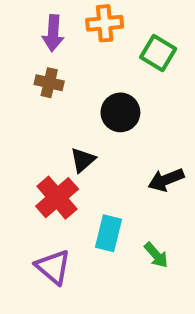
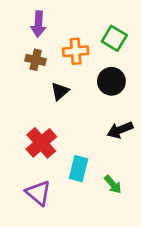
orange cross: (105, 23) -> (76, 51), moved
black circle: (120, 112) -> (111, 81), moved
black triangle: (83, 160) -> (60, 91), moved

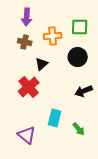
green square: (114, 38) -> (80, 27), turned -30
red cross: (41, 143) -> (29, 87), moved

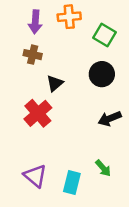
green square: (80, 27) -> (104, 35), turned 30
orange cross: (53, 36) -> (69, 17), moved
cyan rectangle: (55, 118) -> (72, 182), moved

